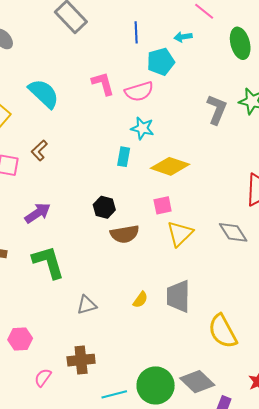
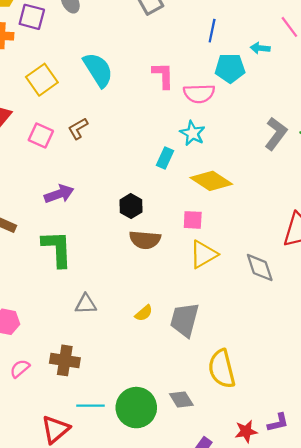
gray diamond: (197, 382) -> (181, 399), moved, size x0.7

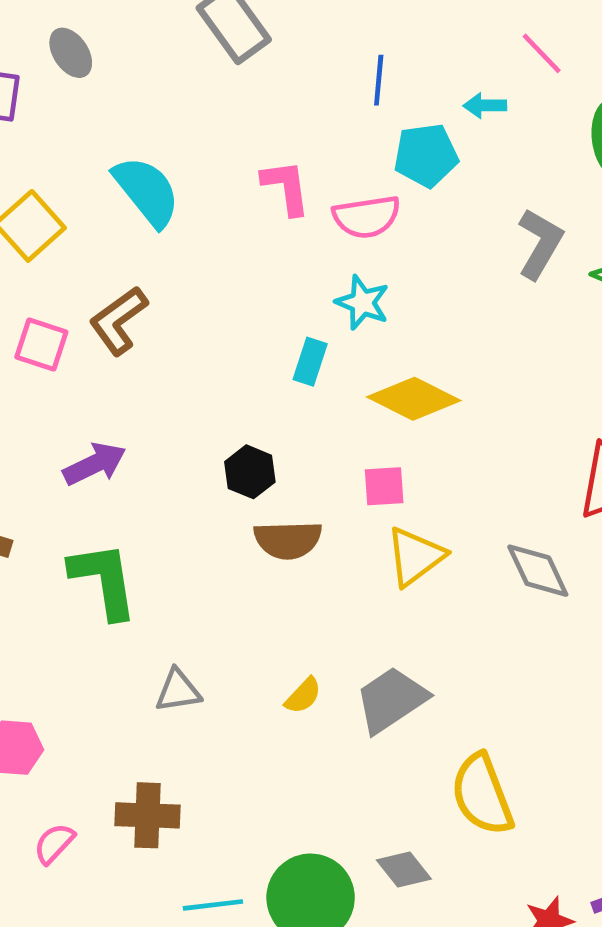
brown L-shape: (78, 129) -> (118, 321), size x1.4
gray L-shape: (276, 134) -> (540, 244), moved
gray trapezoid: (185, 320) -> (391, 700), turned 48

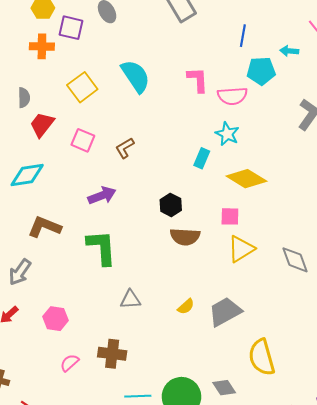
brown L-shape: (118, 321) -> (125, 148), moved, size x0.7

